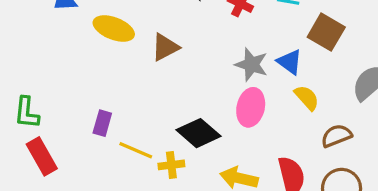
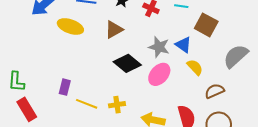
brown triangle: (165, 47) -> (114, 30), moved
pink ellipse: (251, 107) -> (159, 74), turned 30
black diamond: (199, 133) -> (127, 63), moved
yellow cross: (171, 165) -> (117, 105), moved

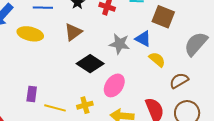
pink ellipse: (159, 74) -> (114, 85), moved

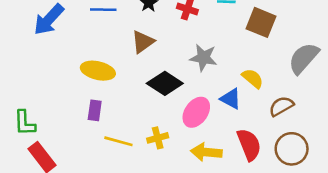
yellow ellipse: (30, 34) -> (98, 71), moved
blue triangle: (143, 39) -> (231, 99), moved
purple rectangle: (32, 94) -> (95, 110), moved

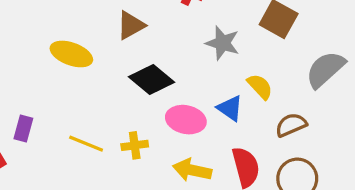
gray star: (203, 58) -> (223, 43), moved
purple rectangle: (95, 110) -> (23, 129), moved
pink ellipse: (196, 112) -> (186, 120), turned 60

